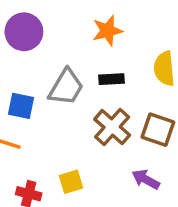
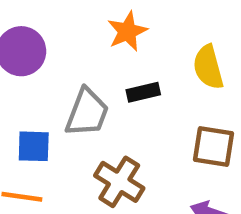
brown cross: (112, 127) -> (119, 182), moved

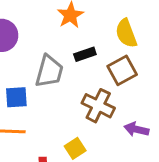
brown square: (213, 147) -> (122, 70), moved, turned -32
brown cross: (119, 182) -> (98, 106), moved

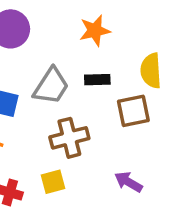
brown cross: (98, 106) -> (69, 138), moved, turned 32

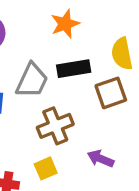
black rectangle: (97, 80) -> (74, 69), size x1.4
purple arrow: (128, 182) -> (100, 159), moved

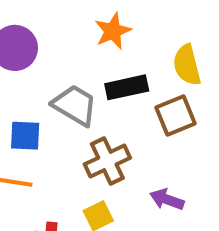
gray trapezoid: (32, 81) -> (75, 105), turned -81

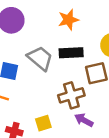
brown cross: (107, 161) -> (71, 95), moved

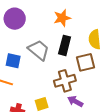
black rectangle: (71, 53) -> (65, 45), turned -72

